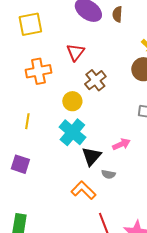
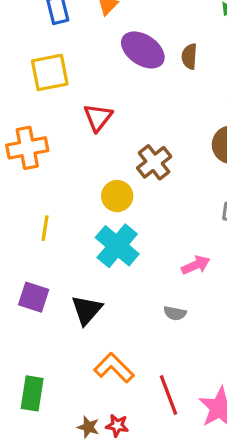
red triangle: (75, 52) -> (98, 117), moved
orange cross: (38, 71) -> (27, 148), moved
black triangle: (91, 156) -> (87, 310), moved
orange L-shape: (83, 190) -> (114, 368), moved

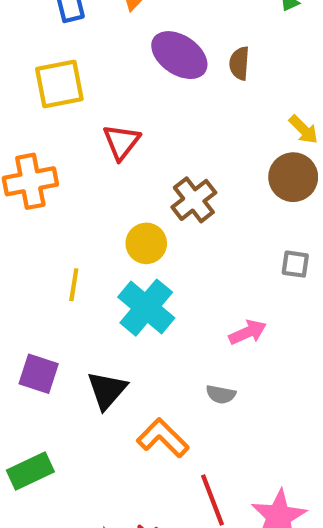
yellow line: (45, 228) -> (74, 285), moved
orange L-shape: (114, 368) -> (163, 438), moved
green rectangle: (32, 393) -> (30, 471), moved, turned 56

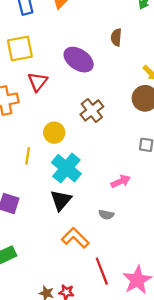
purple ellipse: (179, 55) -> (79, 60), moved
red triangle: (121, 142) -> (38, 82), moved
yellow circle: (146, 243) -> (54, 133), moved
black triangle: (107, 390) -> (61, 200), moved

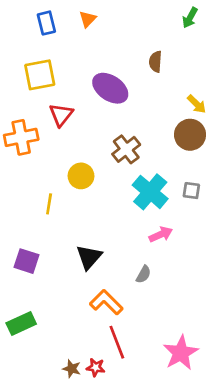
cyan cross: (66, 168) -> (150, 192), moved
gray semicircle: (106, 215) -> (143, 274), turned -72
red line: (102, 271) -> (117, 342), moved

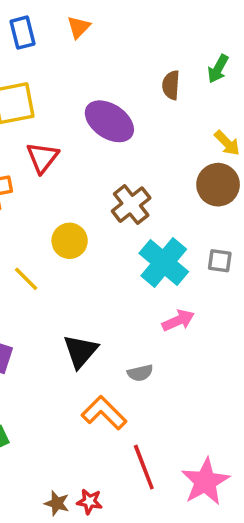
green arrow: (190, 18) -> (218, 69), moved
yellow line: (49, 204) -> (26, 279), turned -54
gray semicircle: (143, 274) -> (140, 373), moved, turned 48
red line: (117, 342) -> (144, 467), moved

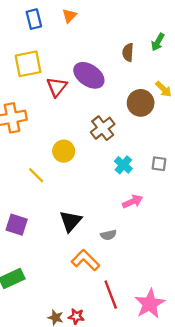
red triangle: (42, 158) -> (57, 87), moved
brown circle: (218, 185) -> (141, 103), moved
cyan cross: (164, 263) -> (123, 165), size x0.6

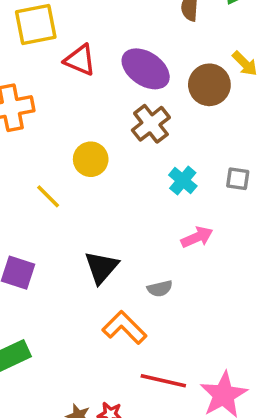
purple ellipse: (89, 75) -> (146, 69), moved
red triangle: (57, 87) -> (80, 60), turned -45
red line: (111, 295) -> (163, 381), turned -56

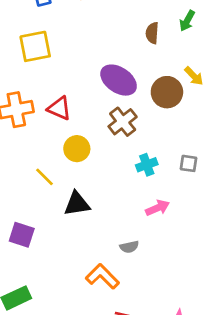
red triangle: (80, 60) -> (59, 108), moved
cyan cross: (183, 180) -> (147, 165), turned 30
black triangle: (101, 267) -> (77, 204), moved, turned 40

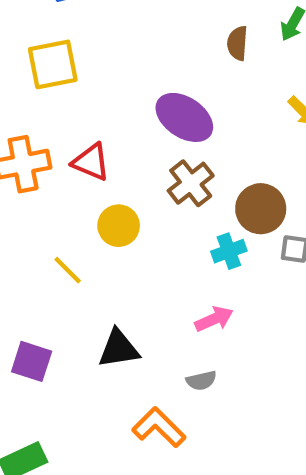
brown circle: (167, 92) -> (261, 209), moved
black triangle: (77, 204) -> (119, 349), moved
pink arrow: (158, 208) -> (214, 319), moved

